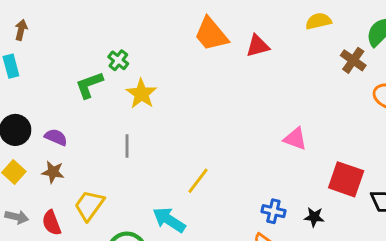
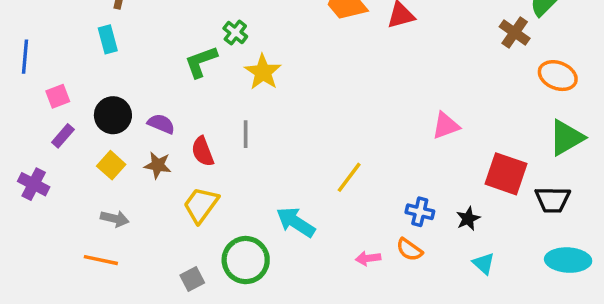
pink triangle: (295, 139) -> (446, 126), turned -40
yellow line: (198, 181) -> (349, 177), moved
black star: (314, 217) -> (468, 219), turned -30
red semicircle: (52, 223) -> (203, 151), moved

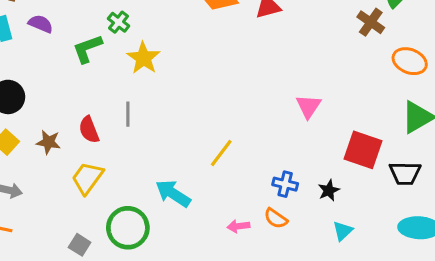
purple semicircle: (161, 124) -> (41, 24), moved
pink triangle: (446, 126) -> (308, 106), turned -36
cyan triangle: (484, 263) -> (343, 231), turned 35
gray square: (192, 279) -> (80, 245), turned -30

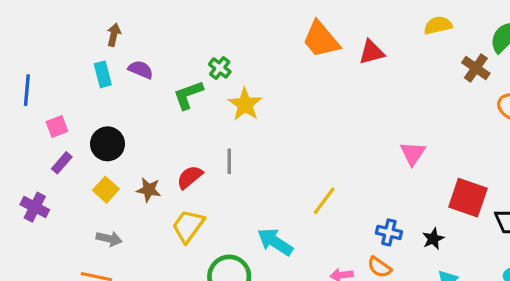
red semicircle: (89, 130) -> (190, 177), turned 72

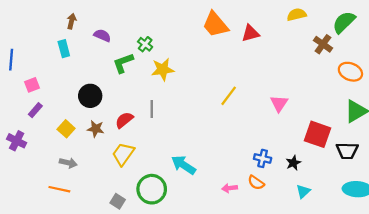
purple semicircle: (141, 70) -> (102, 35), moved
yellow star: (245, 104) -> (163, 69), turned 30
black circle: (108, 144) -> (90, 96), moved
yellow line: (324, 201) -> (229, 96), moved

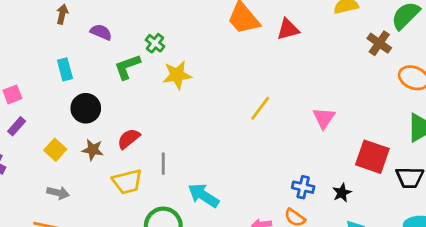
cyan rectangle: (64, 49) -> (65, 69), moved
gray line: (152, 109) -> (163, 164), moved
yellow trapezoid: (123, 154) -> (127, 182), turned -140

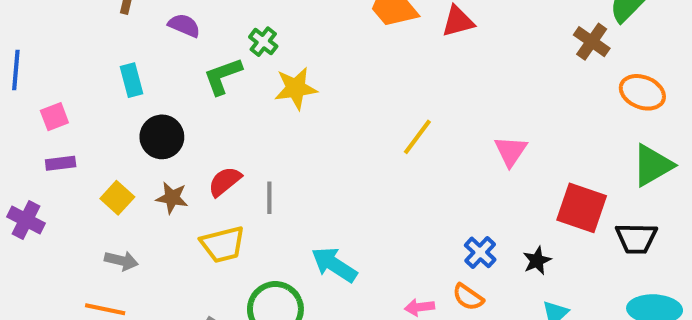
purple rectangle: (17, 126) -> (61, 163), turned 42
gray line: (163, 164) -> (269, 198), moved
blue cross: (303, 187) -> (480, 252), turned 30

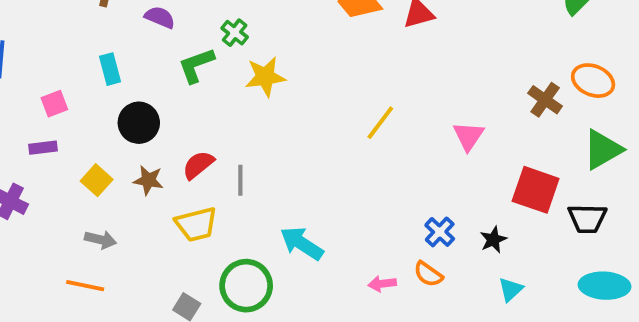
brown cross: (592, 42) -> (545, 100), moved
pink square: (54, 117) -> (54, 104), moved

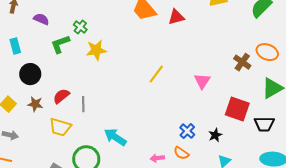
yellow trapezoid: (196, 224) -> (60, 127), turned 30

